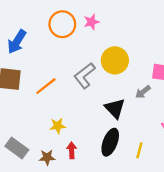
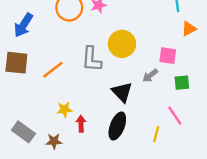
gray L-shape: (84, 76) -> (91, 59), turned -48
red arrow: (72, 150) -> (81, 124), moved
yellow line: (139, 150) -> (156, 134), moved

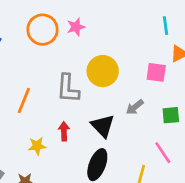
pink square: (168, 56) -> (156, 72), moved
orange line: (53, 70) -> (24, 100), turned -30
red arrow: (81, 124) -> (64, 131), moved

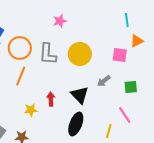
orange circle: (43, 30) -> (20, 48), moved
gray L-shape: (68, 88) -> (48, 54), moved

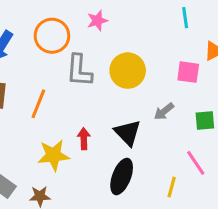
cyan line: (127, 20) -> (185, 18), moved
orange circle: (20, 48) -> (52, 36), moved
yellow star: (31, 110) -> (53, 155), size x1.5

